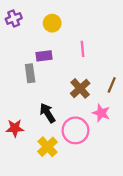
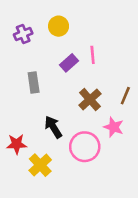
purple cross: (14, 18) -> (23, 34), moved
purple rectangle: (44, 56) -> (69, 63), moved, turned -35
yellow cross: (48, 147) -> (40, 165), moved

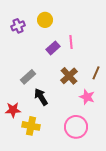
gray rectangle: (34, 82) -> (28, 77), moved, turned 56
pink circle: (85, 147) -> (76, 127), moved
yellow cross: (40, 165) -> (31, 126), turned -36

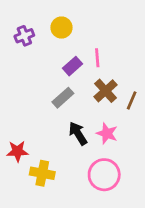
brown cross: (69, 76) -> (106, 91), moved
gray rectangle: (28, 77) -> (63, 98), moved
black arrow: (41, 97) -> (78, 133), moved
pink star: (87, 97) -> (107, 133), moved

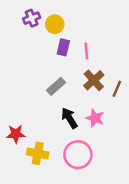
purple cross: (24, 36) -> (32, 18), moved
purple rectangle: (72, 66) -> (63, 47), moved, turned -35
pink circle: (104, 175) -> (78, 155), moved

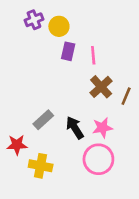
gray rectangle: (56, 86) -> (43, 120), moved
pink star: (95, 118) -> (102, 128), turned -30
pink circle: (78, 155) -> (98, 159), moved

